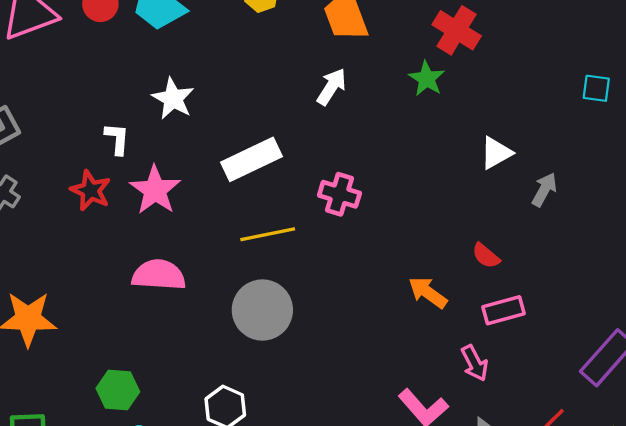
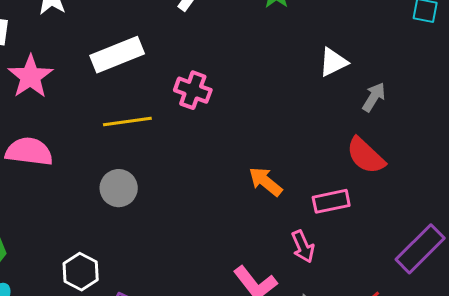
red semicircle: (486, 256) -> (366, 156), moved, size x1.6
gray circle: (262, 310) -> (119, 188), size x0.7

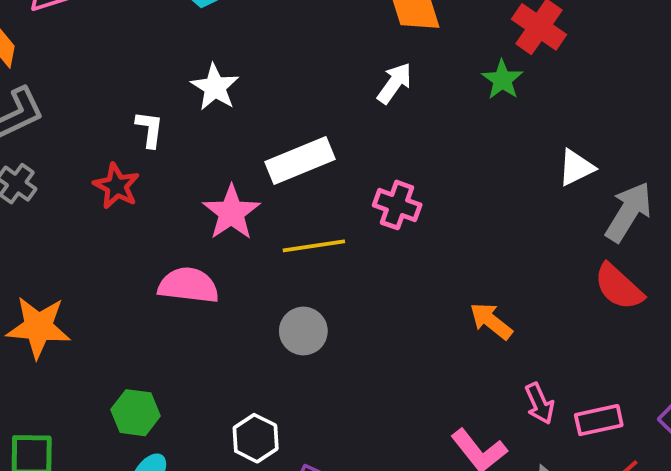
pink star: (30, 76) -> (231, 212), moved
gray arrow: (374, 97) -> (629, 212), size x1.6
pink rectangle: (331, 201) -> (599, 420), moved

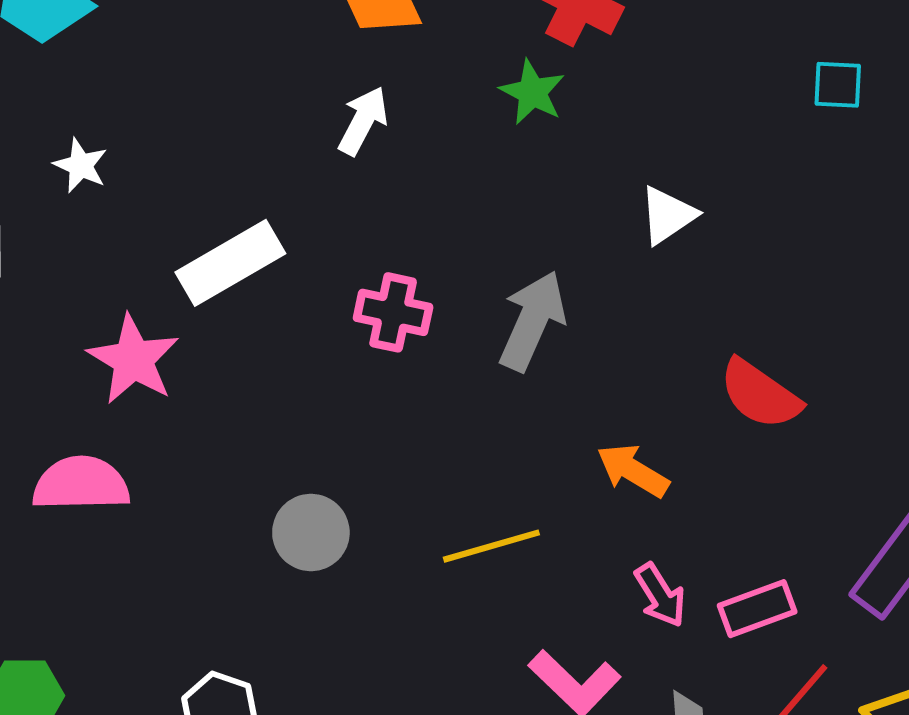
white star: (215, 87) -> (81, 165), size x0.7
gray arrow: (629, 212) -> (532, 321), moved
yellow line: (314, 246) -> (491, 546), moved
orange arrow: (491, 321) -> (633, 471), moved
gray circle: (303, 331) -> (311, 532), moved

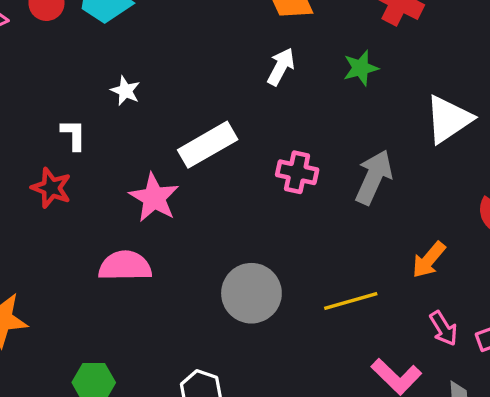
green star: (532, 92) -> (361, 68), moved, turned 30
white triangle: (668, 215) -> (448, 119), size x1.5
orange arrow: (633, 471) -> (429, 260), turned -81
gray circle: (311, 532) -> (251, 293), size x1.4

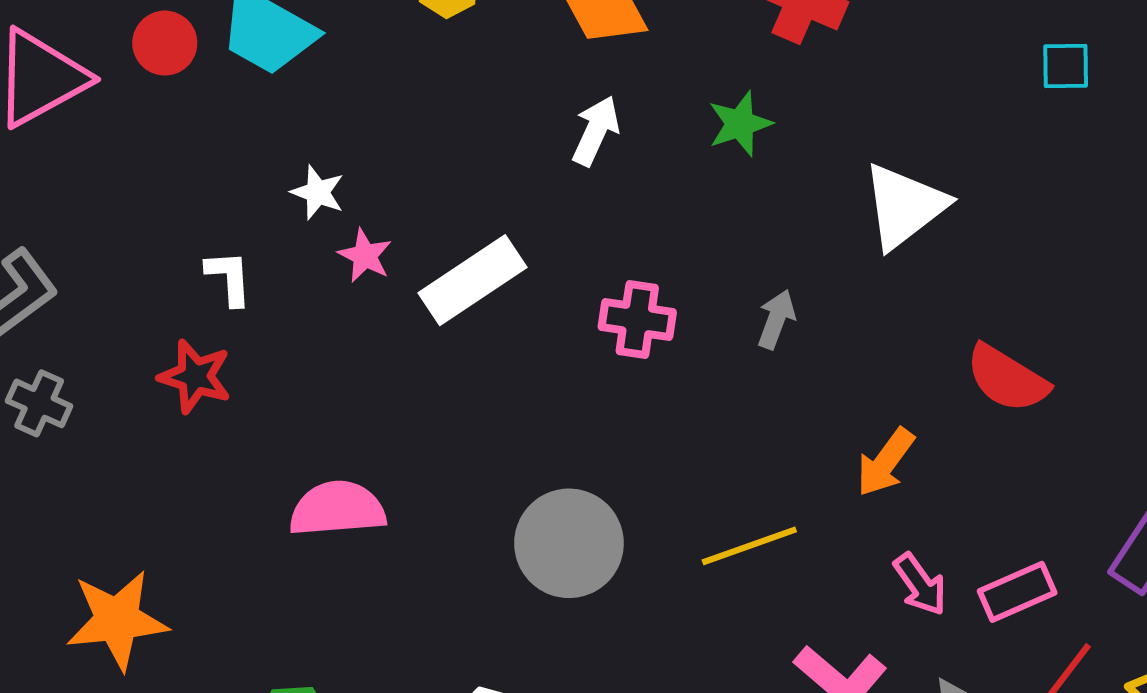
gray arrow: (374, 177) -> (776, 319), size x0.6
pink star: (154, 198) -> (365, 256), moved, size x0.6

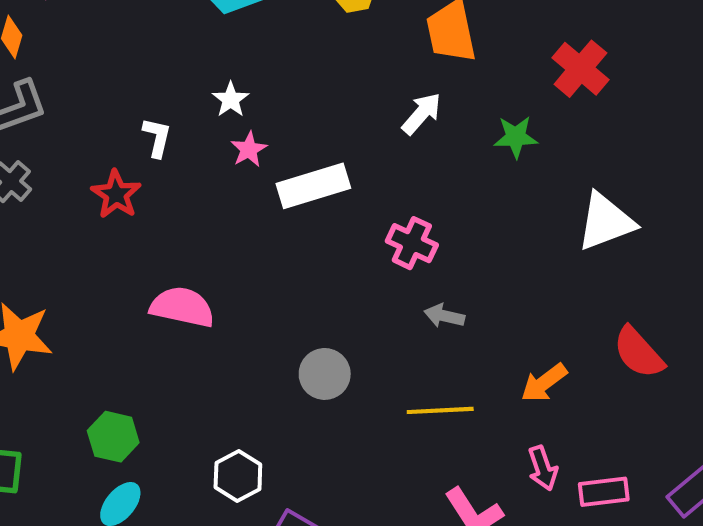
gray arrow: (776, 319) -> (444, 316), moved, turned -114
gray circle: (569, 543) -> (325, 374), size x0.7

